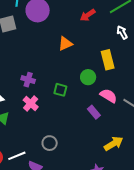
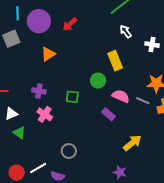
red arrow: (88, 15) -> (70, 24), moved
orange triangle: (65, 44) -> (48, 54), moved

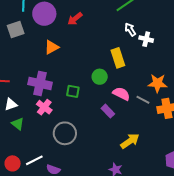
white cross: (152, 45) -> (146, 39), moved
purple cross: (39, 91) -> (40, 83), size x1.6
gray circle: (69, 151) -> (65, 133), moved, size x1.5

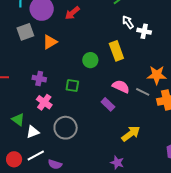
gray square: (16, 30) -> (25, 32), moved
green circle: (100, 77) -> (90, 60), moved
purple cross: (40, 83) -> (39, 79), size x0.6
white triangle: (11, 104) -> (33, 132), moved

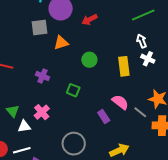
white cross: (144, 31) -> (148, 59), moved
green circle: (90, 60) -> (89, 60), moved
pink cross: (44, 102) -> (42, 112), moved
gray circle: (66, 128) -> (74, 144), moved

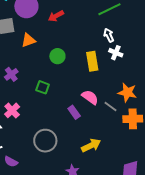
purple cross: (42, 76) -> (11, 74), turned 32

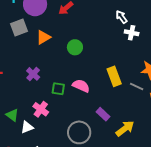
yellow rectangle: (92, 61) -> (114, 76), moved
green square: (43, 87) -> (58, 89), moved
pink semicircle: (90, 97) -> (81, 86), moved
purple rectangle: (74, 112) -> (103, 114), moved

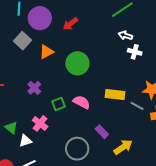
white arrow: (121, 17) -> (125, 36), turned -40
gray square: (19, 27) -> (23, 41), turned -30
green circle: (75, 47) -> (77, 63), size x1.5
yellow rectangle: (114, 76) -> (115, 95), turned -66
green square: (58, 89) -> (59, 104), turned -32

